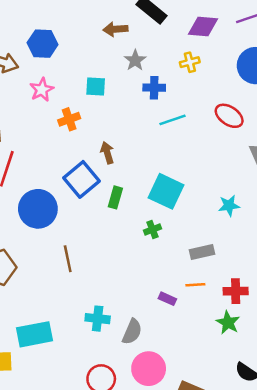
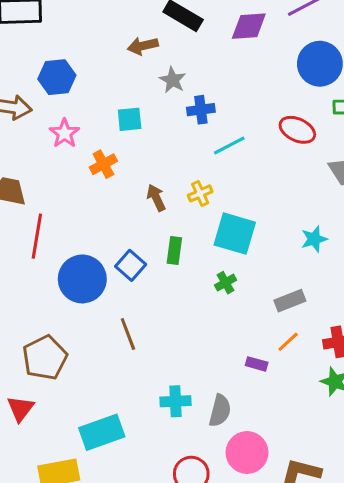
yellow cross: (190, 62) -> (200, 193), moved
blue square: (81, 179) -> (131, 265), moved, size x0.7
orange line: (195, 285) -> (288, 342), turned -30

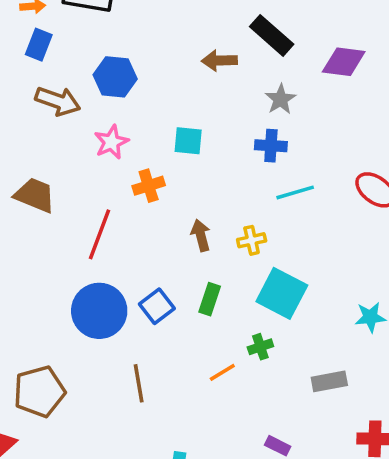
gray star: (173, 80) -> (280, 99), moved
red line: (37, 236) -> (100, 234), moved
orange line: (288, 342) -> (222, 372), moved

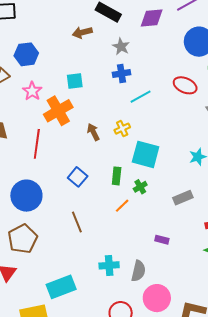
orange cross: (149, 186) -> (58, 111), size x1.6
green rectangle: (210, 299) -> (117, 176), moved
blue circle: (99, 311) -> (26, 196), moved

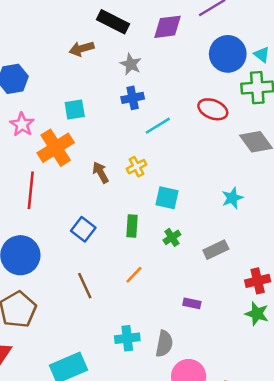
cyan square: (146, 154) -> (167, 198), size x0.7
green cross: (140, 187) -> (172, 237), moved
orange line: (122, 206) -> (134, 275), moved

